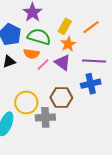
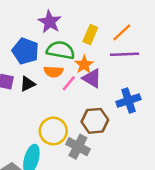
orange star: (68, 44) -> (84, 65), moved
purple line: (94, 61) -> (125, 54), moved
gray cross: (45, 117) -> (78, 147), turned 36

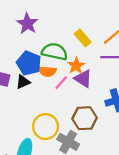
purple star: (50, 22) -> (27, 24), moved
yellow rectangle: (90, 35) -> (83, 38), turned -66
blue pentagon: (25, 51) -> (29, 63), moved

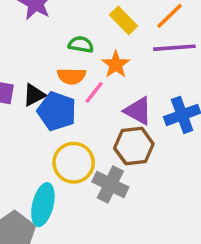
green semicircle: (55, 52) -> (81, 44), size x0.6
blue pentagon: (29, 63) -> (57, 111), moved
purple triangle: (83, 79) -> (138, 111), moved

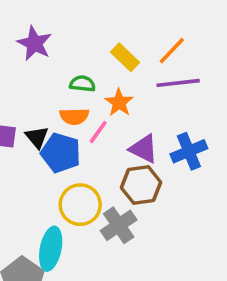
black triangle: (34, 95) -> (37, 137), turned -40
gray cross: (110, 184) -> (119, 225), turned 32

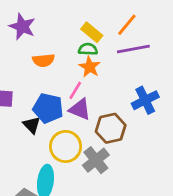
green semicircle: (82, 84) -> (88, 49), moved
orange semicircle: (74, 116) -> (43, 60), moved
black triangle: (37, 137) -> (32, 125), moved
purple triangle: (144, 149) -> (80, 109), moved

